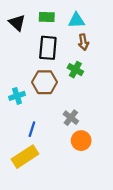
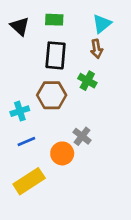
cyan triangle: (77, 20) -> (102, 24), moved, turned -36
blue line: (32, 129) -> (26, 142), moved, turned 49
orange circle: (81, 141) -> (62, 153), moved

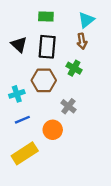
black triangle: (20, 26) -> (19, 45), moved
gray cross: (82, 136) -> (68, 106), moved

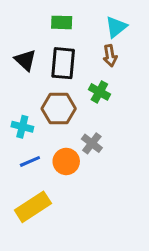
cyan cross: (17, 94) -> (22, 127), turned 32
orange circle: (53, 130) -> (66, 161), moved

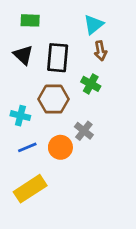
green rectangle: (62, 22) -> (30, 20), moved
cyan triangle: (116, 27) -> (94, 25), moved

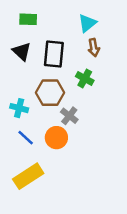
gray cross: (84, 131) -> (69, 116), moved
blue line: (27, 147) -> (26, 138), turned 66

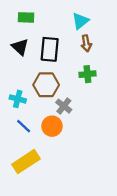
green cross: (85, 78) -> (87, 74), moved, turned -35

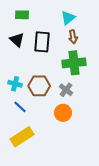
green cross: (87, 74) -> (74, 63), size x1.6
brown hexagon: (46, 85) -> (39, 86), moved
gray cross: (64, 106) -> (66, 90), moved
orange circle: (52, 126) -> (63, 113), moved

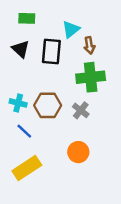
cyan triangle: (68, 18) -> (71, 29), moved
orange circle: (63, 113) -> (78, 152), moved

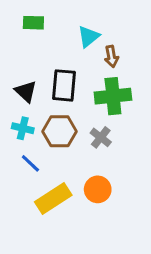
black triangle: (21, 49) -> (26, 92), moved
black rectangle: (51, 51) -> (64, 85), moved
yellow rectangle: (27, 168) -> (53, 199), moved

